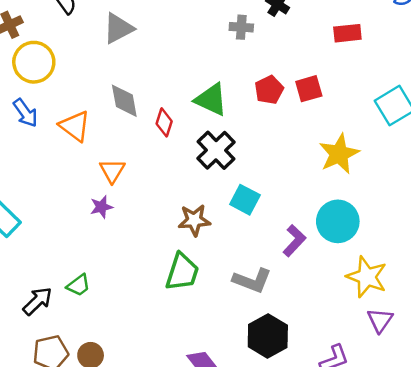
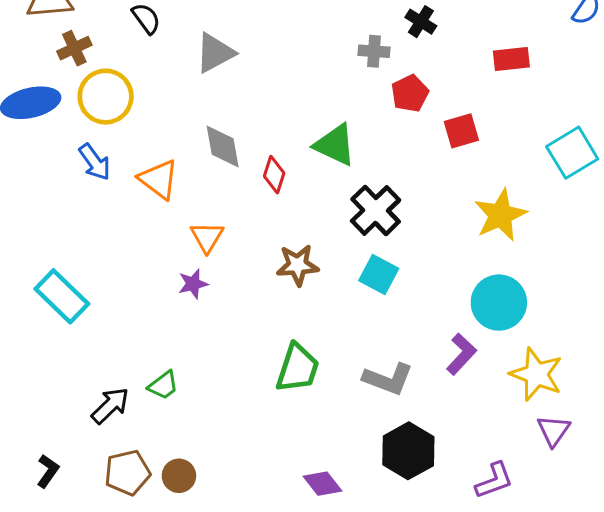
red pentagon: (269, 90) -> (410, 93), moved
black cross: (216, 150) -> (376, 210), moved
brown star: (194, 220) -> (298, 265), moved
purple L-shape: (294, 241) -> (461, 354), moved

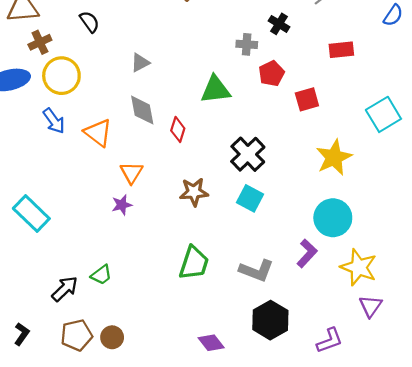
gray triangle: (215, 53) -> (140, 63), moved, size x0.7
green triangle: (335, 145) -> (215, 90), moved, turned -32

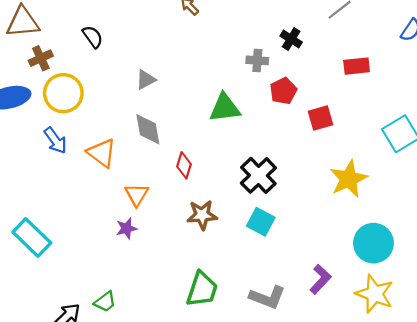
red diamond: (178, 129) -> (184, 165), moved
cyan circle: (333, 218) -> (373, 243), moved

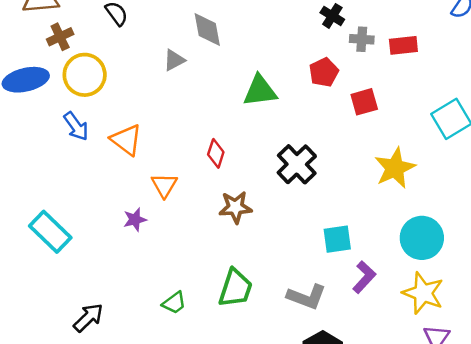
gray cross: (257, 60) -> (362, 39), moved
gray diamond: (148, 129) -> (207, 29), moved
cyan square: (261, 222) -> (337, 239), moved, turned -36
purple star: (126, 228) -> (135, 220), moved
green trapezoid: (105, 302) -> (174, 303), moved

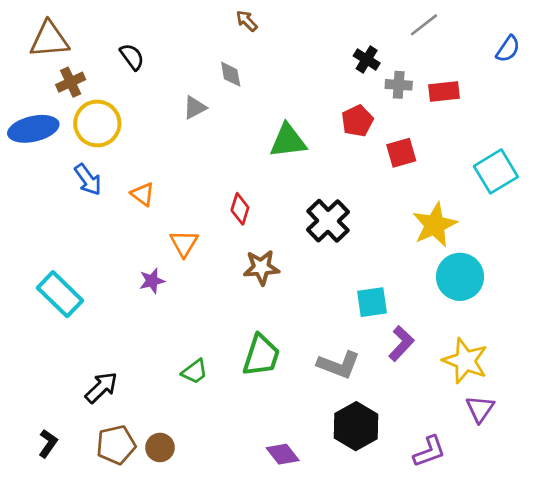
gray diamond: (207, 29) -> (231, 74), size x0.7
orange triangle: (126, 140) -> (143, 194), size x0.7
cyan circle: (422, 238) -> (460, 277), moved

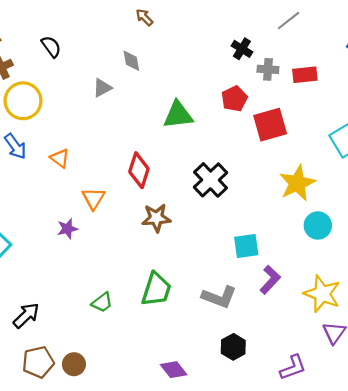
red square: (401, 153) -> (270, 125), size x1.4
red diamond: (240, 209) -> (139, 170), size x1.4
cyan circle: (460, 277) -> (318, 225), size x0.7
black hexagon: (356, 426) -> (233, 347), size x0.7

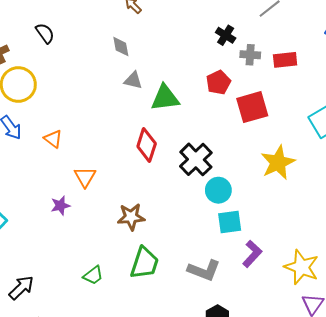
gray triangle: (102, 88) -> (133, 80), moved, turned 42
red diamond: (139, 170) -> (147, 145), moved
brown star: (156, 218) -> (131, 217), moved
cyan circle: (318, 225) -> (218, 190), moved

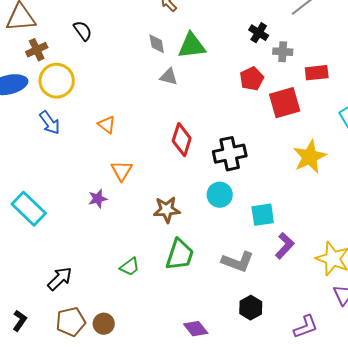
red rectangle: (285, 60) -> (317, 73), moved
green triangle: (165, 98) -> (192, 46), moved
orange triangle: (53, 139) -> (107, 125), moved
black cross: (196, 159) -> (230, 154), turned 32
cyan circle: (218, 190) -> (220, 195), moved

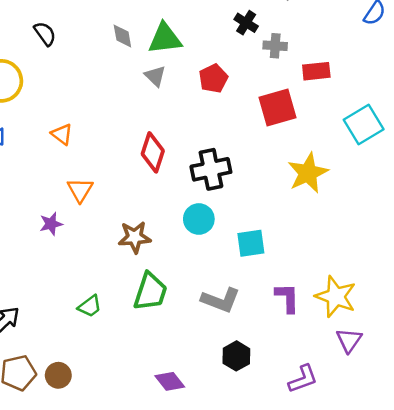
black semicircle: (83, 31) -> (45, 34), moved
gray triangle: (169, 77) -> (155, 76), moved, turned 30
red pentagon: (252, 79) -> (213, 78), moved
purple L-shape: (285, 246) -> (287, 298), moved, turned -44

